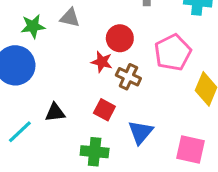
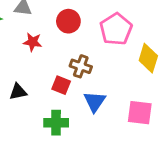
red star: (102, 62) -> (33, 42), moved
brown cross: (128, 77) -> (81, 66), moved

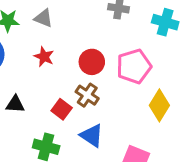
red circle: (68, 21) -> (92, 62), moved
blue triangle: (95, 102) -> (92, 136), turned -45

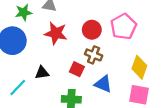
red star: (44, 57) -> (56, 33), size x1.5
yellow diamond: (159, 105) -> (139, 67), moved

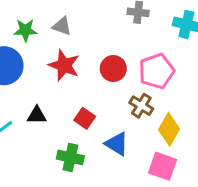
brown cross: (94, 55) -> (141, 106), moved

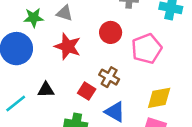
red circle: (113, 69) -> (111, 32), moved
brown cross: (141, 106) -> (109, 77), moved
yellow diamond: (169, 129) -> (159, 98), turned 52

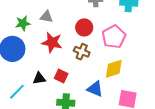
brown cross: (109, 77) -> (82, 52), moved
red square: (87, 91) -> (61, 76), moved
yellow diamond: (159, 98) -> (114, 69), moved

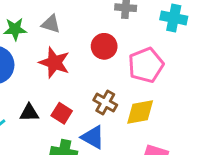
brown cross: (82, 52) -> (105, 103), moved
blue triangle: (95, 89) -> (93, 137), moved

